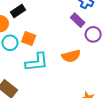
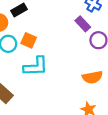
orange semicircle: (71, 56) -> (92, 77), moved

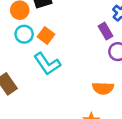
cyan L-shape: (36, 66) -> (47, 64), turned 45

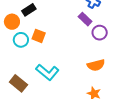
cyan L-shape: (47, 64) -> (47, 72), moved

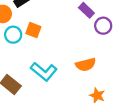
orange semicircle: (96, 65) -> (86, 65), moved

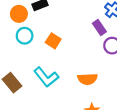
orange square: (33, 30) -> (53, 41), moved

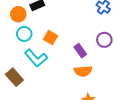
purple rectangle: (99, 27) -> (80, 51), moved
cyan L-shape: (46, 77) -> (36, 58), moved

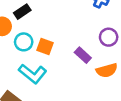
cyan circle: (24, 34) -> (24, 42), moved
orange semicircle: (83, 71) -> (107, 70), moved

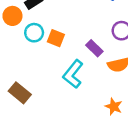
cyan L-shape: (33, 74) -> (73, 74), moved, turned 88

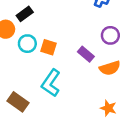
cyan L-shape: (73, 74) -> (51, 83), moved

